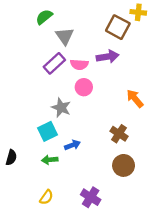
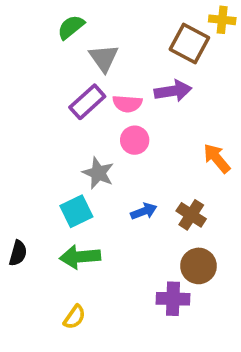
blue arrow: (72, 145) -> (144, 211), moved
green arrow: (50, 160) -> (80, 257), size x1.5
purple cross: (91, 197) -> (173, 299), moved, turned -30

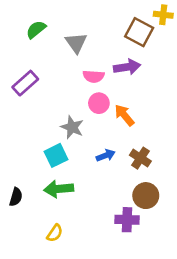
green semicircle: (71, 27) -> (36, 29), moved
purple rectangle: (87, 102) -> (25, 83), moved
orange arrow: (217, 158) -> (124, 115), moved
black semicircle: (18, 253) -> (16, 197), moved

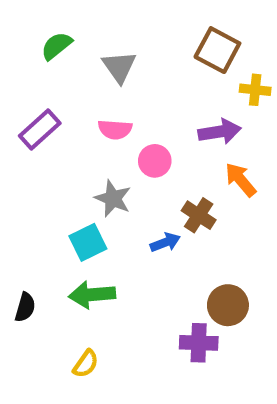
yellow cross: (163, 15) -> (255, 90), moved
purple arrow: (127, 67) -> (220, 132), moved
pink semicircle: (94, 76) -> (115, 129), moved
orange arrow: (124, 115) -> (240, 180), moved
brown cross: (140, 158) -> (199, 215), moved

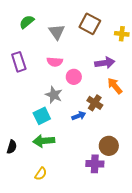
brown square: (217, 50) -> (90, 24), moved
yellow cross: (255, 90) -> (122, 34), moved
purple rectangle: (40, 129) -> (19, 62), turned -66

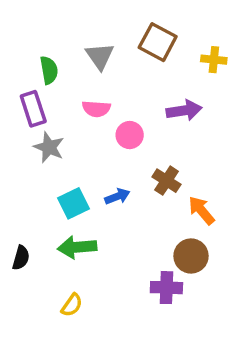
green semicircle: (27, 22) -> (49, 70), moved, turned 119
orange arrow: (115, 86) -> (202, 210), moved
gray star: (54, 95) -> (49, 147), moved
blue arrow: (79, 116) -> (117, 196), moved

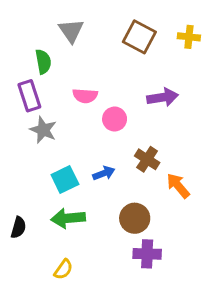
gray triangle: (100, 56) -> (71, 31), moved
yellow cross: (214, 60) -> (189, 37), moved
brown circle: (191, 256) -> (135, 218), moved

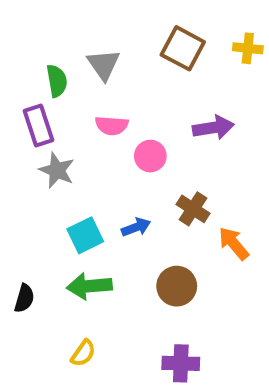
gray triangle: (71, 31) -> (104, 65), moved
purple cross: (147, 254) -> (181, 363), moved

